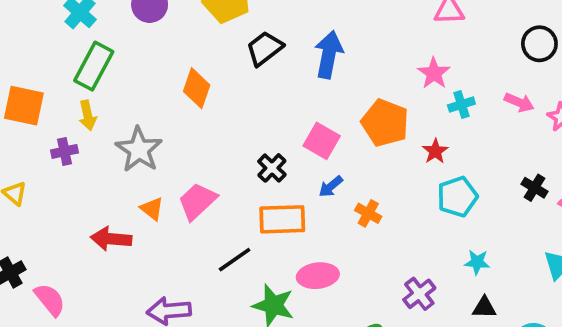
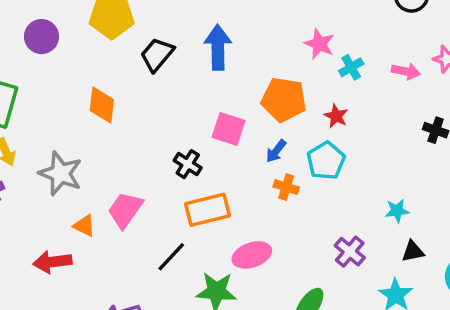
pink arrow: (519, 102) -> (406, 71), moved
blue arrow: (331, 186) -> (276, 151), moved
cyan pentagon: (457, 197) -> (326, 161), moved

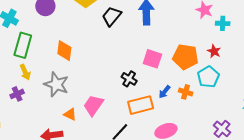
cyan cross: (351, 67) -> (223, 23), turned 32
orange pentagon: (284, 100) -> (185, 57), moved
orange diamond: (102, 105) -> (64, 51), moved
blue arrow: (276, 151) -> (164, 92), moved

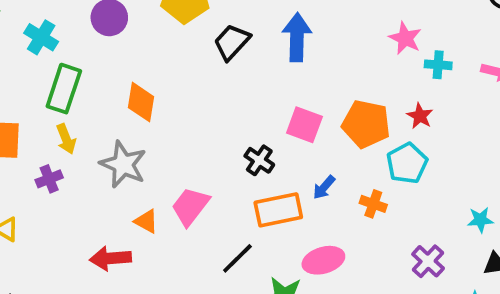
orange cross: (186, 92) -> (373, 204), moved

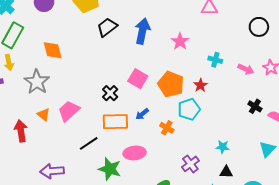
pink star: (405, 38) -> (180, 41), moved
orange diamond: (141, 102) -> (53, 50), turned -35
red arrow: (110, 258) -> (21, 131), turned 75

